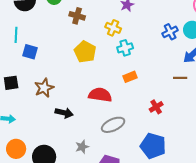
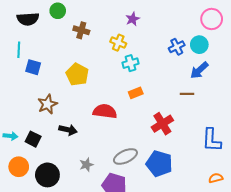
yellow pentagon: (85, 52) -> (77, 74), moved
black square: (11, 83) -> (33, 139), moved, turned 35
red cross: (156, 107) -> (162, 124), size x1.5
gray ellipse: (113, 125) -> (125, 156), moved

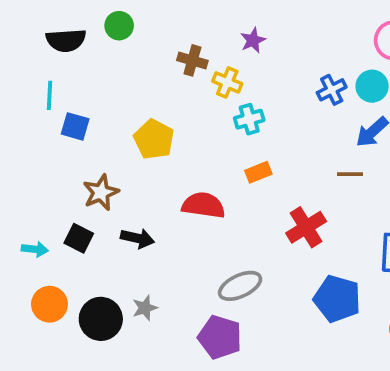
brown cross: (81, 30) -> (192, 60), moved
black square: (33, 139) -> (79, 238), moved
blue pentagon: (159, 164) -> (337, 299), moved
gray star: (86, 165) -> (145, 308), moved

